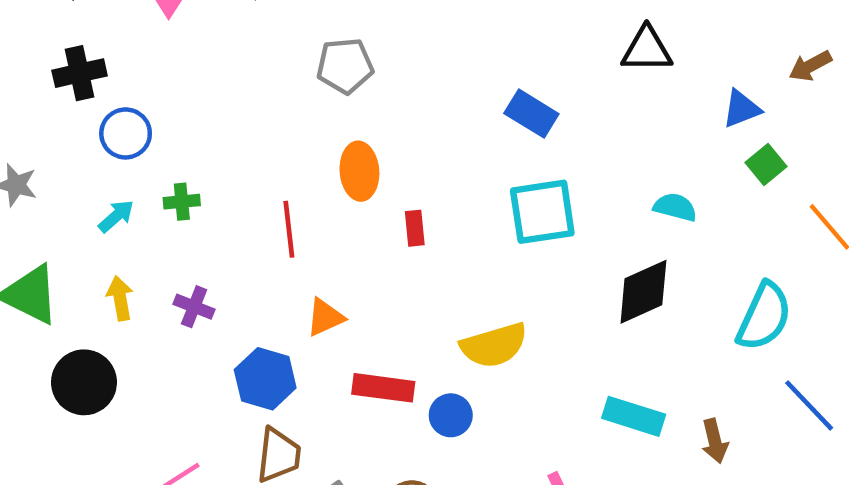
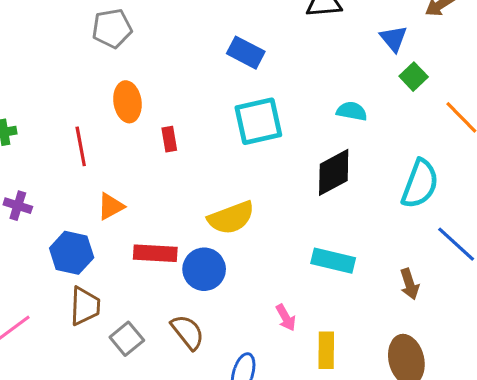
blue triangle: (741, 109) -> (393, 39), turned -44
blue circle: (451, 415) -> (204, 269), size x1.4
brown arrow: (715, 441) -> (410, 284), moved

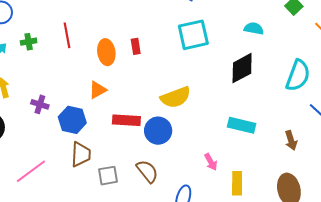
orange ellipse: (127, 102) -> (106, 52), moved
red line: (81, 146) -> (67, 35), moved
purple cross: (18, 206) -> (40, 104), moved
gray square: (127, 339) -> (108, 176), turned 30

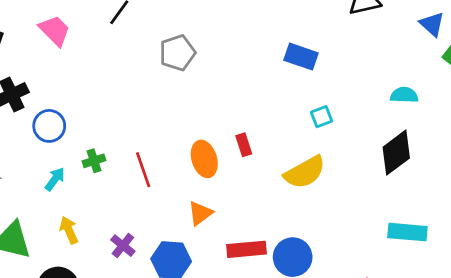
red line: (67, 35) -> (143, 170), moved
cyan square: (193, 35) -> (322, 117), size x0.5
yellow semicircle: (176, 97) -> (305, 172), moved
purple cross: (40, 104) -> (123, 246), turned 30

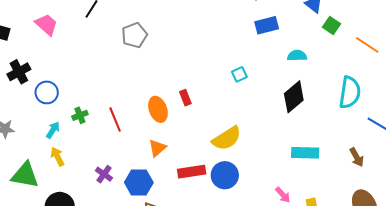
blue rectangle: (301, 57) -> (267, 25), moved, turned -30
yellow semicircle: (305, 172) -> (227, 138), moved
yellow arrow: (69, 230) -> (57, 157), moved

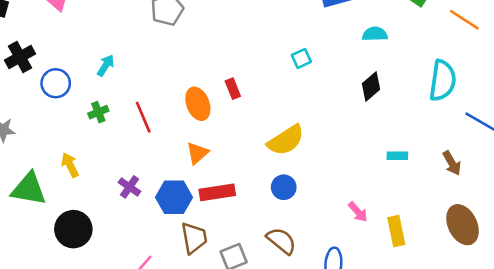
black diamond: (294, 97) -> (371, 86), size x0.7
cyan arrow: (53, 130) -> (106, 65), moved
cyan rectangle: (305, 153) -> (397, 156), moved, size x0.6
red rectangle: (192, 172) -> (217, 192), moved
blue circle: (225, 175) -> (284, 187), size x0.7

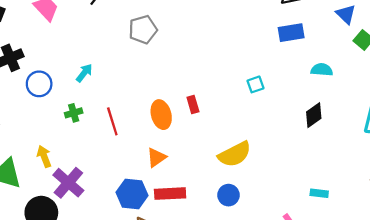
cyan rectangle: (397, 156) -> (319, 193), moved
purple cross: (129, 187) -> (68, 183), moved, size x1.6

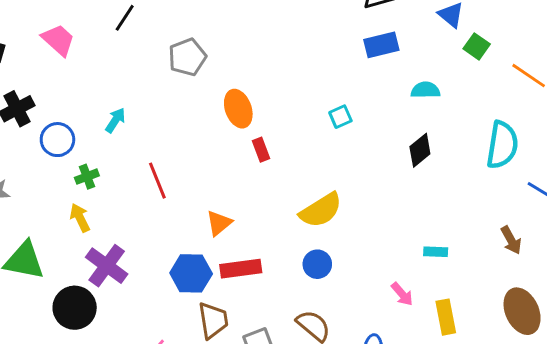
green cross: (74, 113) -> (87, 177), moved
orange ellipse: (161, 115) -> (238, 109), moved
yellow arrow: (44, 156) -> (80, 218), moved

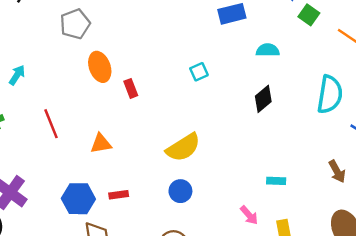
orange ellipse: (238, 109) -> (100, 67), moved
red rectangle: (261, 150) -> (131, 88), moved
orange triangle: (219, 223) -> (101, 144), moved, turned 30
red rectangle: (241, 269) -> (119, 195), size x0.6

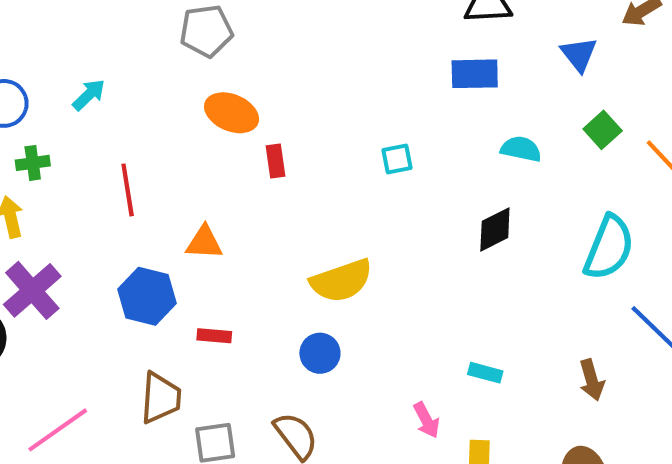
green square: (309, 15) -> (603, 130), moved
orange ellipse: (100, 67) -> (232, 113), turned -60
blue hexagon: (78, 199) -> (147, 296), moved

